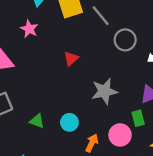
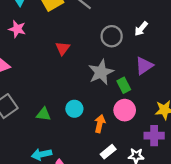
gray circle: (125, 40) -> (112, 36), moved
green rectangle: (138, 118) -> (124, 85), moved

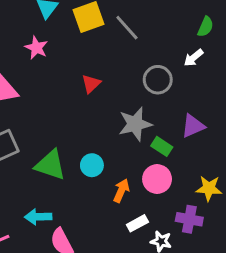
white arrow: (141, 29) -> (193, 58), moved
green rectangle: (124, 85) -> (162, 146), turned -40
green triangle: (44, 114) -> (50, 165), size x1.6
white rectangle: (108, 152) -> (137, 223), moved

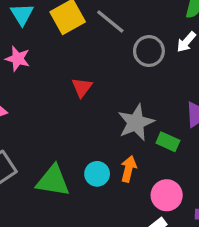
gray circle: (158, 80) -> (149, 51), moved
pink circle: (157, 179) -> (167, 195), moved
orange arrow: (121, 191) -> (129, 169), moved

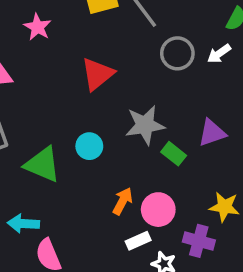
red triangle: (82, 87) -> (97, 74), size x1.5
orange arrow: (129, 169) -> (123, 201), moved
cyan circle: (97, 174) -> (89, 146), moved

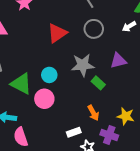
gray circle: (177, 53) -> (94, 29), moved
purple triangle: (212, 133) -> (118, 61), moved
orange arrow: (123, 201) -> (93, 113), moved, turned 119
pink circle: (158, 210) -> (44, 99), moved

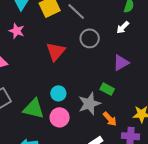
gray star: (83, 65) -> (89, 104), moved

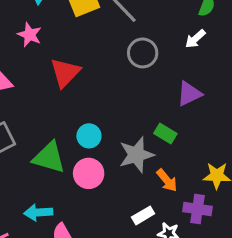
red triangle: (56, 51) -> (65, 73), moved

